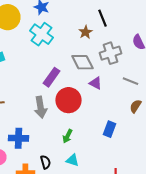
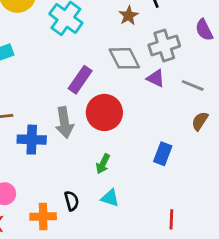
purple triangle: (96, 83) -> (156, 78), moved
blue cross: (18, 138) -> (32, 140), moved

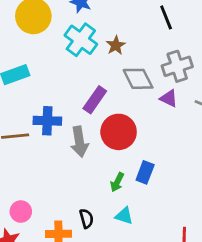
brown star: (129, 16) -> (116, 45), moved
blue cross: (32, 140) -> (47, 121), moved
blue rectangle: (163, 154) -> (145, 172), moved

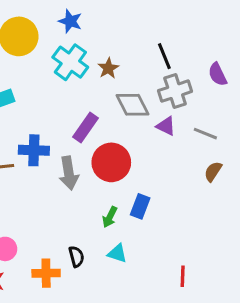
black line: (166, 17) -> (164, 56), moved

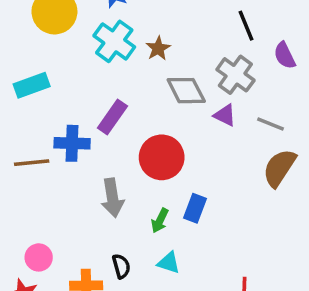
black line: (164, 56) -> (246, 26), moved
gray cross: (175, 91) -> (235, 75), turned -36
purple rectangle: (85, 127) -> (112, 117), moved
brown semicircle: (213, 172) -> (279, 168), size x1.6
gray arrow: (69, 173) -> (112, 198), moved

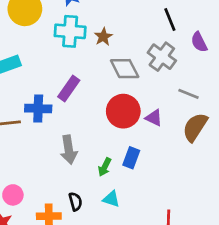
cyan cross: (114, 41) -> (70, 31), turned -32
purple triangle: (225, 115) -> (154, 118), moved
red circle: (162, 157) -> (123, 111), moved

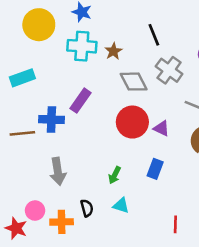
black line: (170, 19) -> (154, 35), moved
gray arrow: (69, 150) -> (58, 171), moved
blue rectangle: (131, 158) -> (155, 169), moved
pink circle: (13, 195) -> (35, 211), moved

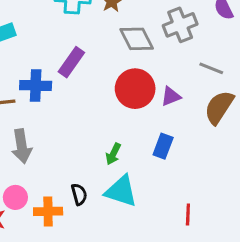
gray cross: (169, 70) -> (180, 25), turned 32
purple triangle: (161, 128) -> (171, 96), turned -48
gray arrow: (58, 171) -> (22, 146), moved
cyan triangle: (121, 205) -> (121, 191), size x1.6

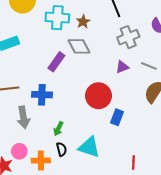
gray diamond: (137, 39) -> (79, 46), moved
blue cross: (36, 85) -> (42, 95), moved
red circle: (135, 89) -> (99, 96), moved
purple triangle: (171, 96) -> (122, 67), moved
green arrow: (113, 154) -> (58, 129), moved

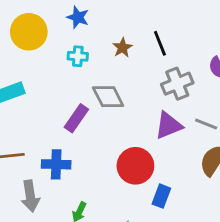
cyan cross: (57, 18) -> (78, 56), size x0.6
brown star: (83, 22) -> (122, 48), moved
purple triangle: (122, 67) -> (169, 125), size x1.5

